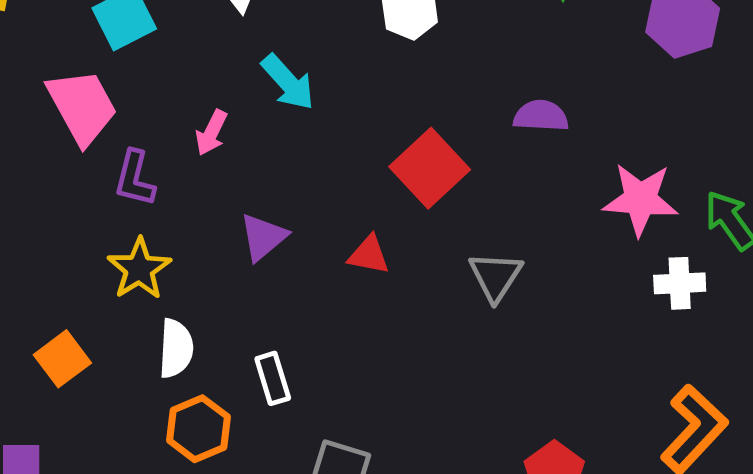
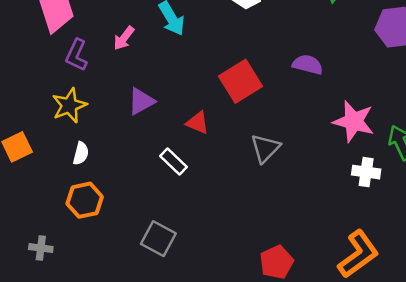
white semicircle: (176, 348) -> (81, 153), size x0.7
white rectangle: (273, 378) -> (173, 161), moved, turned -40

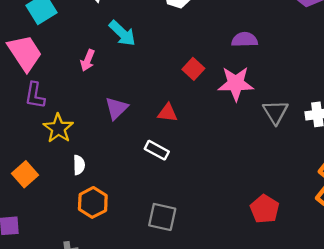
purple L-shape: (77, 55) -> (35, 95), moved
red square: (241, 81) -> (193, 69), size x0.6
pink star: (354, 121) -> (236, 84), moved
gray triangle: (265, 148) -> (275, 112), moved

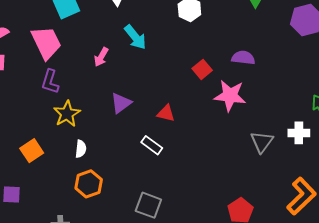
red square: (193, 69) -> (202, 69), moved
gray triangle: (275, 112) -> (262, 142), moved

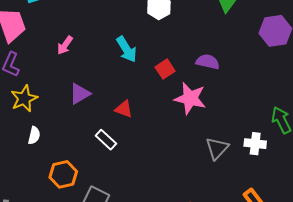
cyan arrow: (135, 37) -> (127, 49), moved
orange hexagon: (89, 184) -> (63, 174), moved

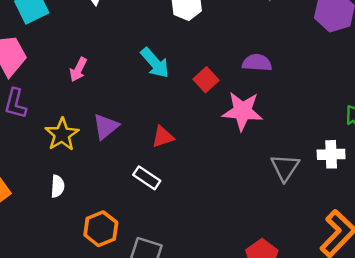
yellow star: (24, 99) -> (62, 134), moved
red triangle: (124, 109) -> (163, 137), turned -30

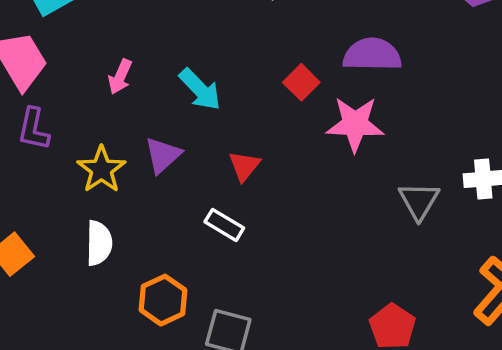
cyan arrow: (155, 63) -> (200, 89), moved
purple semicircle: (257, 63) -> (372, 55), size x1.4
red triangle: (163, 137) -> (244, 166), turned -30
white semicircle: (58, 186) -> (99, 243), size x1.4

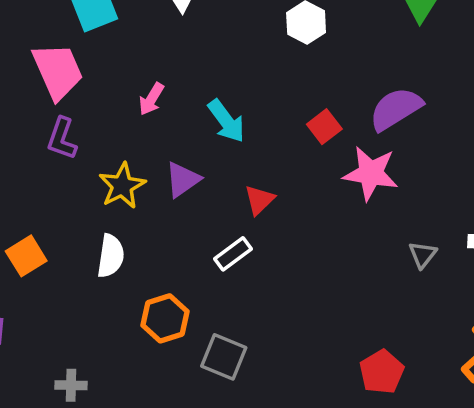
purple semicircle: (372, 55) -> (396, 109), turned -40
gray triangle: (419, 201) -> (423, 255), size x0.7
white rectangle: (224, 225) -> (233, 254), turned -75

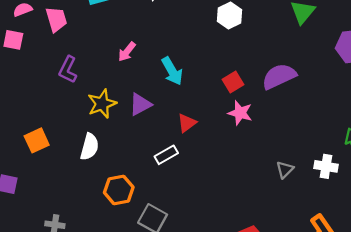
pink trapezoid: (58, 71) -> (56, 19), moved, size x0.7
pink star: (371, 173) -> (240, 113), moved, size x0.7

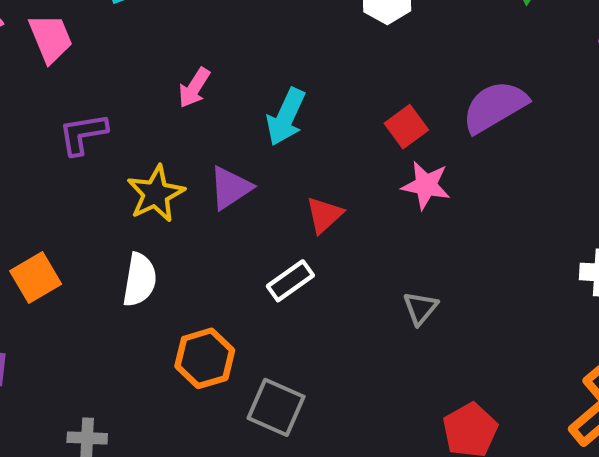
purple L-shape: (68, 70) -> (83, 134), turned 60
cyan arrow: (172, 71) -> (286, 117), turned 60
gray triangle: (285, 170) -> (420, 308), moved

